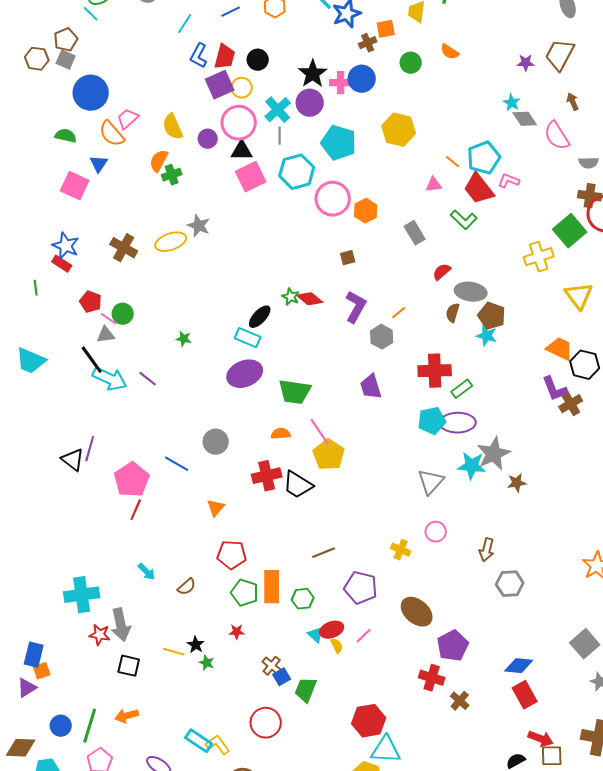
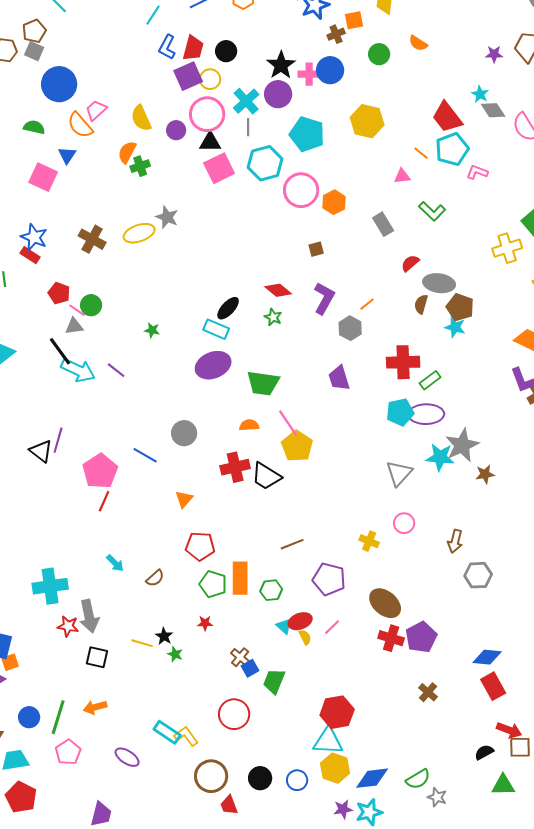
red trapezoid: (479, 189) -> (447, 117), moved
green star: (291, 297) -> (273, 317), moved
red cross: (432, 678) -> (391, 638), moved
cyan triangle: (386, 750) -> (328, 741), moved

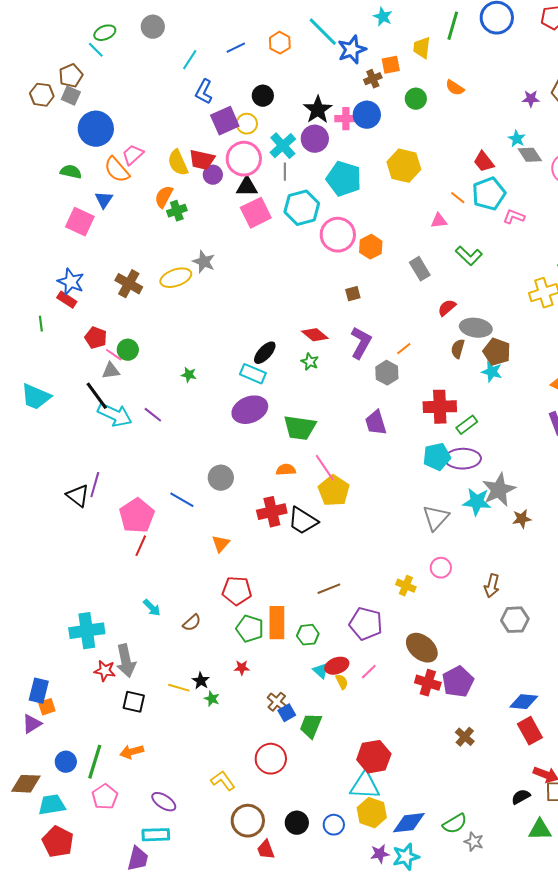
red trapezoid: (193, 48) -> (202, 160), moved, turned 88
red trapezoid: (447, 117) -> (484, 162), size x0.7
cyan rectangle: (167, 732) -> (156, 835), moved, turned -36

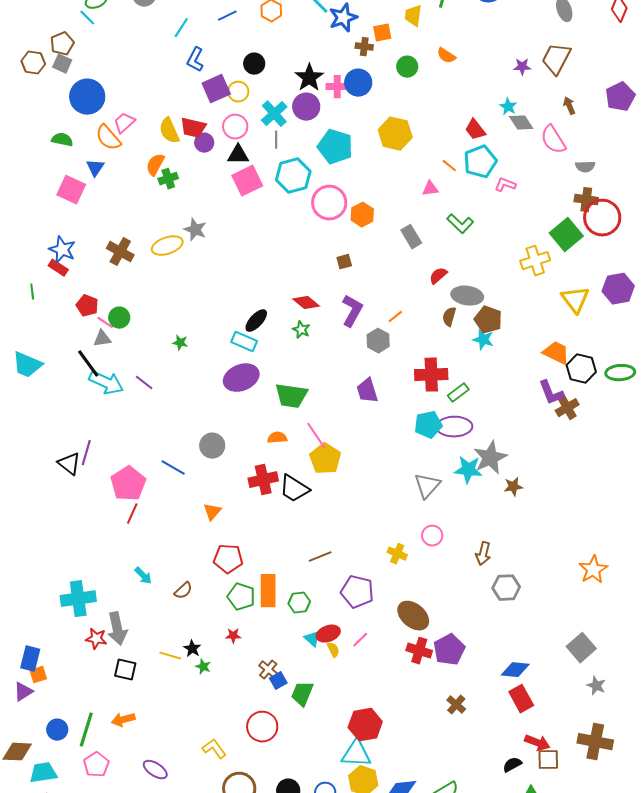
brown cross: (373, 79) -> (364, 47), turned 30
pink circle: (244, 159) -> (235, 127), size x0.7

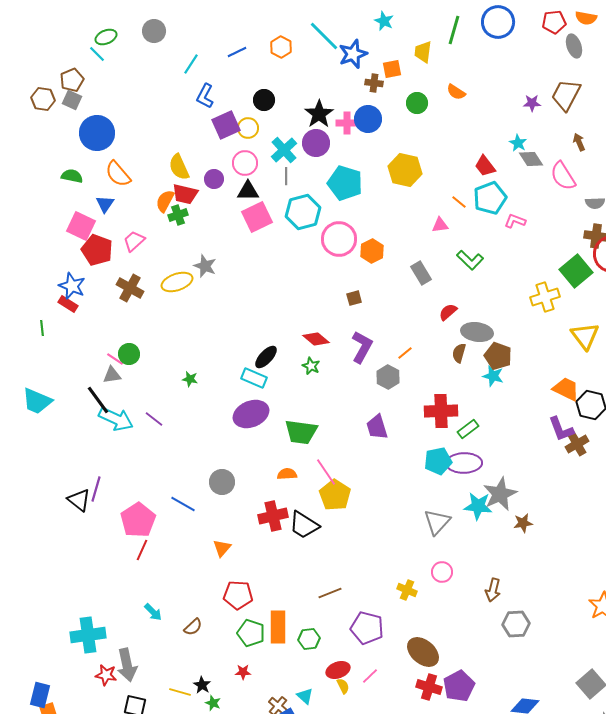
pink trapezoid: (124, 123) -> (134, 241), moved
red trapezoid: (193, 128) -> (185, 194), moved
red pentagon: (87, 306) -> (97, 250), moved, size x1.4
cyan triangle: (312, 639) -> (305, 696), moved

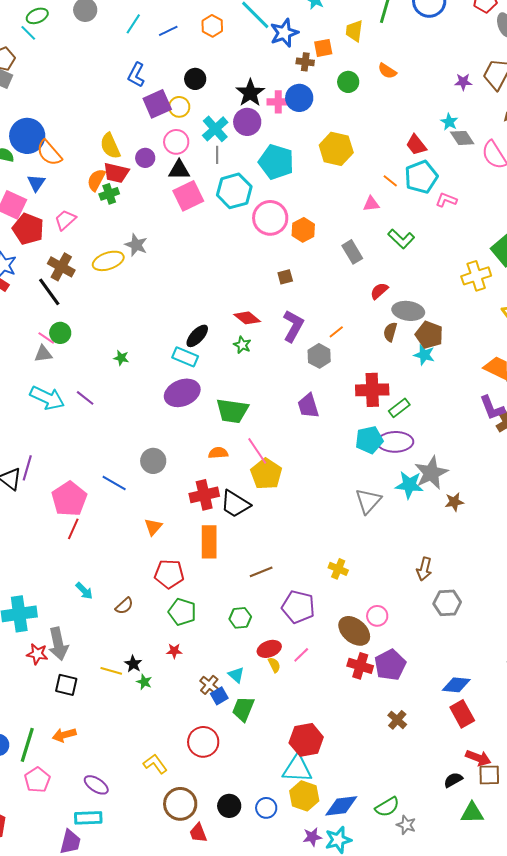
cyan line: (191, 64) -> (133, 24), moved
blue circle: (97, 133) -> (27, 136), moved
black line: (98, 400) -> (49, 292), moved
pink circle: (442, 572) -> (377, 616), moved
orange rectangle: (278, 627) -> (209, 542), moved

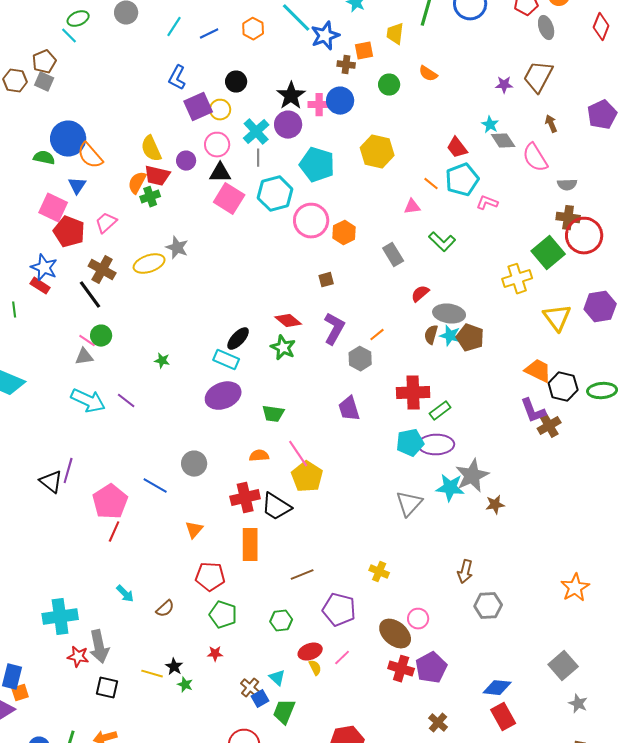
pink square: (188, 196) -> (229, 199), turned -32
green star: (242, 345) -> (283, 348), size x1.4
cyan star: (424, 355) -> (450, 336), moved
green trapezoid: (232, 411) -> (273, 414), size x0.7

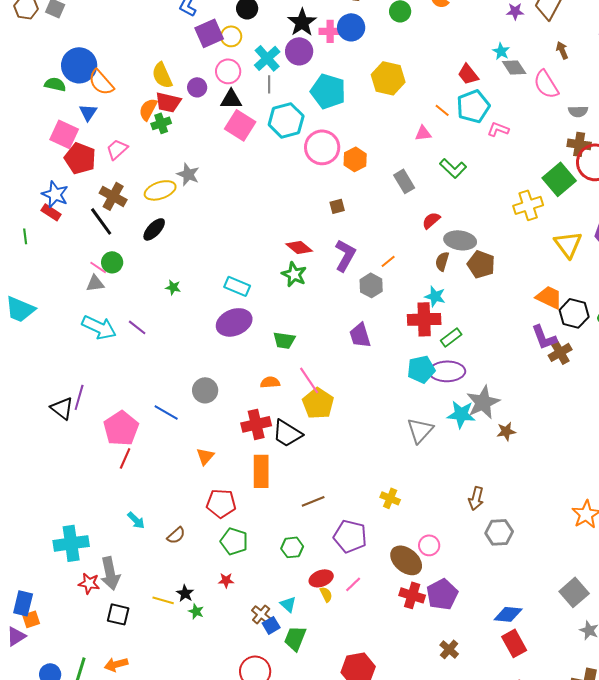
cyan star: (450, 336) -> (435, 296), moved
black ellipse: (238, 339) -> (154, 229), moved

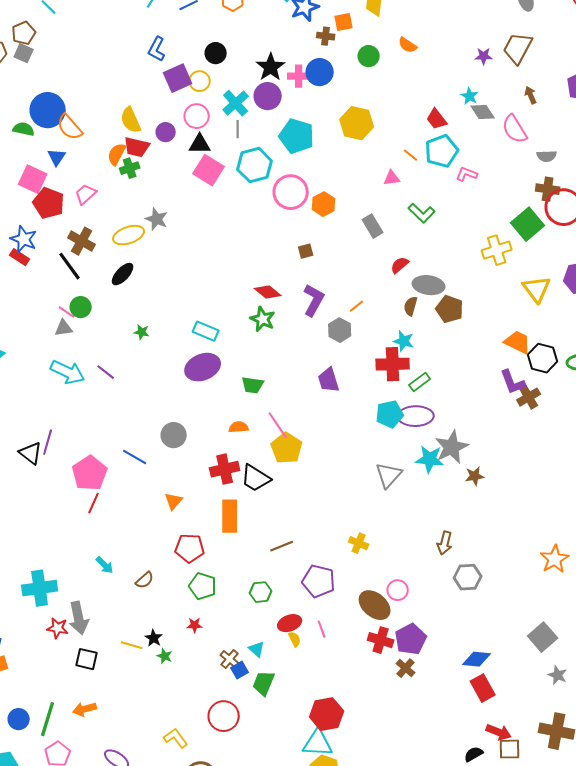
pink line: (353, 584) -> (322, 629), turned -66
brown cross: (449, 649) -> (406, 668), moved

